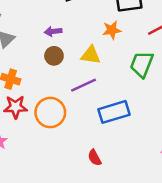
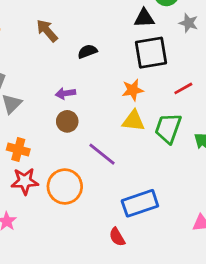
yellow triangle: (91, 55) -> (133, 121), moved
purple line: (83, 85) -> (102, 154), turned 65
blue rectangle: (114, 112) -> (140, 203), moved

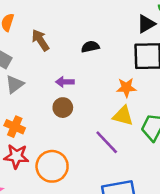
black triangle: (144, 18) -> (146, 24), turned -36
brown arrow: (47, 31) -> (40, 40), moved
purple line: (102, 154) -> (107, 142), moved

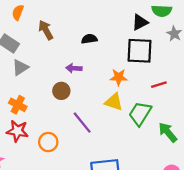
purple arrow: (65, 82) -> (74, 68), moved
purple line: (107, 142) -> (82, 123), moved
orange circle: (52, 166) -> (48, 142), size x0.7

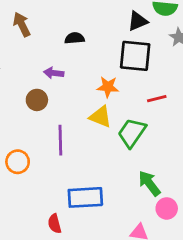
purple line: (82, 123) -> (60, 140), turned 35
green arrow: (168, 132) -> (149, 183), moved

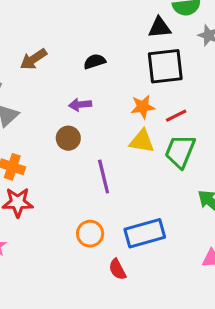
black triangle: (138, 21) -> (160, 28), turned 30
brown arrow: (22, 24) -> (33, 59), turned -85
red line: (157, 99) -> (176, 116), moved
orange circle: (18, 162) -> (90, 234), moved

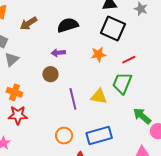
black semicircle: (95, 61) -> (68, 25), size x1.5
black square: (165, 66) -> (113, 29), turned 30
red line: (176, 116) -> (129, 60), moved
yellow triangle: (142, 141) -> (99, 96), moved

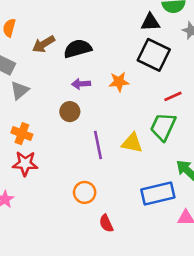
black semicircle: (68, 25) -> (78, 49), moved
orange star: (98, 54) -> (119, 82), moved
blue rectangle: (99, 135) -> (158, 193), moved

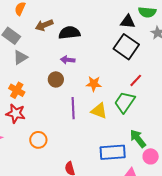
orange star: (119, 82) -> (94, 84), moved
red line: (173, 96) -> (136, 80), turned -32
orange circle: (85, 192) -> (38, 140), moved

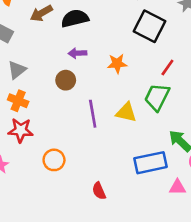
gray triangle: (20, 57) -> (17, 70), moved
orange star: (94, 84) -> (117, 64), moved

